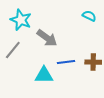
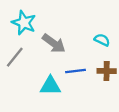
cyan semicircle: (89, 16) -> (102, 40), moved

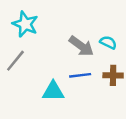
gray arrow: (54, 43) -> (81, 46), moved

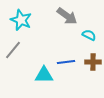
gray arrow: (81, 46) -> (67, 16), moved

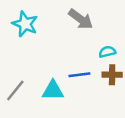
cyan semicircle: (89, 35) -> (107, 52), moved, turned -40
gray line: (13, 50) -> (15, 90), moved

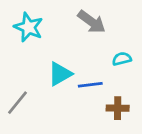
brown cross: (112, 75) -> (118, 108), moved
cyan triangle: (53, 90) -> (60, 74), moved, turned -30

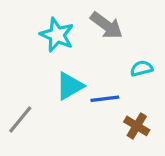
cyan star: (28, 27) -> (57, 35), moved
brown cross: (118, 108) -> (137, 126), turned 30

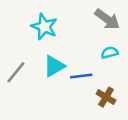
gray arrow: (106, 25) -> (107, 19), moved
gray line: (20, 120) -> (16, 72), moved

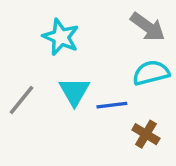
cyan semicircle: (110, 53) -> (151, 73), size x1.5
cyan triangle: (54, 66) -> (74, 92), turned -30

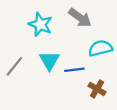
gray arrow: (148, 27) -> (80, 18), moved

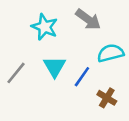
blue line: (74, 70) -> (82, 77), turned -48

